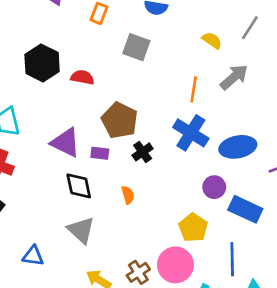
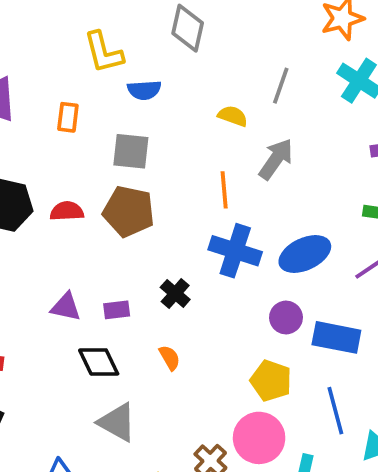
brown pentagon: (120, 120) -> (129, 211), moved
purple triangle: (66, 143) -> (66, 307), size x0.7

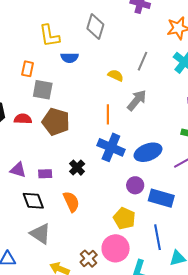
gray square: (131, 151) -> (43, 90), moved
orange semicircle: (170, 358) -> (71, 202), size x1.5

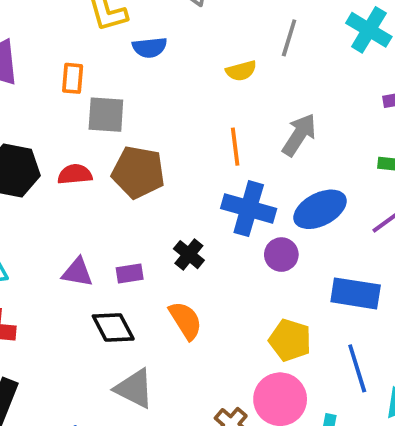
yellow semicircle: (116, 75) -> (241, 71), turned 147
gray arrow: (137, 100) -> (299, 135), moved
purple circle: (135, 185) -> (281, 255), moved

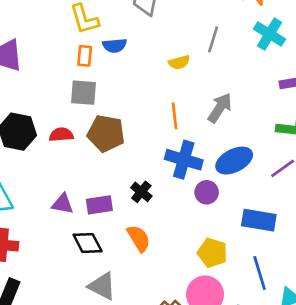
orange rectangle: (73, 78) -> (85, 56), moved
purple rectangle: (130, 273) -> (99, 205), size x1.4

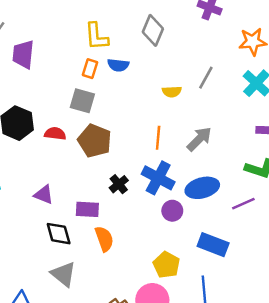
black cross: (141, 192) -> (119, 184), moved
purple rectangle: (99, 205) -> (87, 209), moved

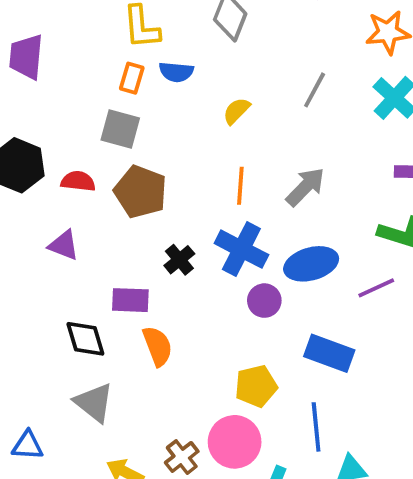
yellow semicircle: (172, 92) -> (236, 111), moved, turned 138
purple triangle: (44, 195) -> (64, 245), moved
yellow pentagon: (166, 265) -> (256, 386), turned 30

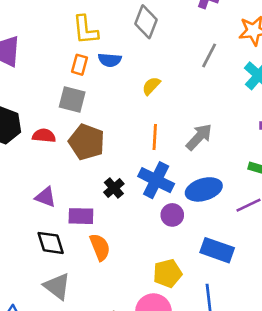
gray line: (315, 90) -> (209, 55), moved
purple triangle: (64, 245) -> (46, 197), moved

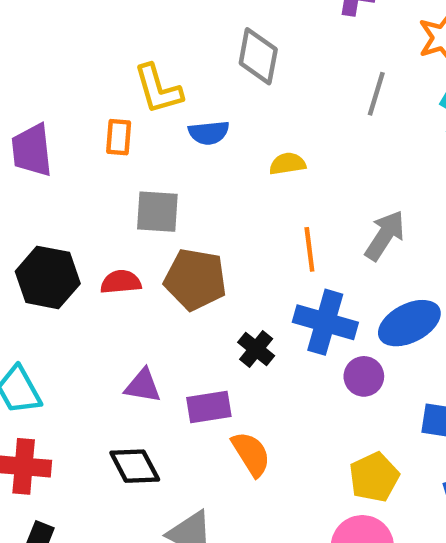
orange rectangle: (79, 65) -> (119, 137), moved
yellow semicircle: (151, 86) -> (287, 164), turned 48
black diamond: (51, 243) -> (135, 466), moved

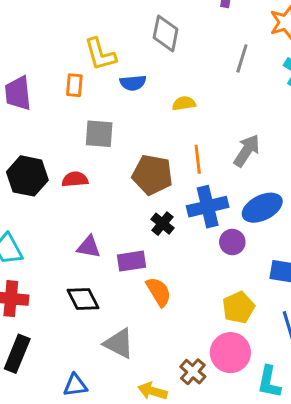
brown pentagon: (195, 279) -> (152, 175), moved
blue cross: (325, 322) -> (208, 207), turned -30

